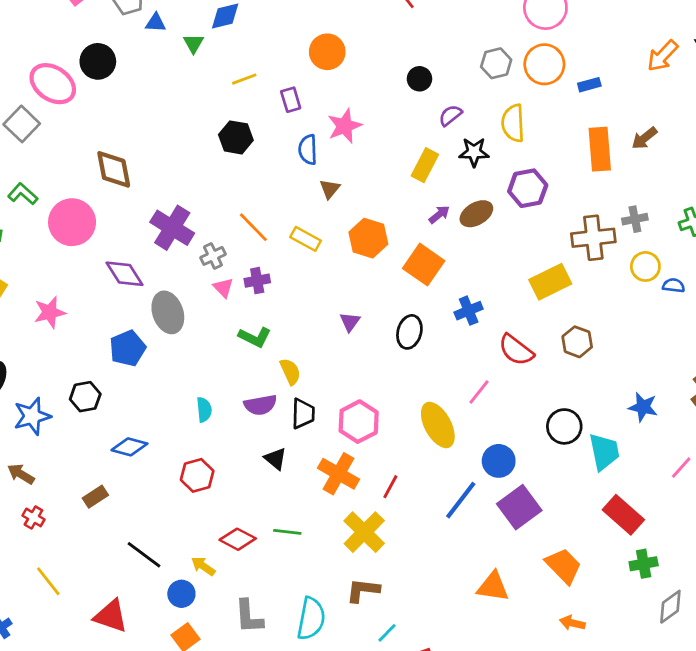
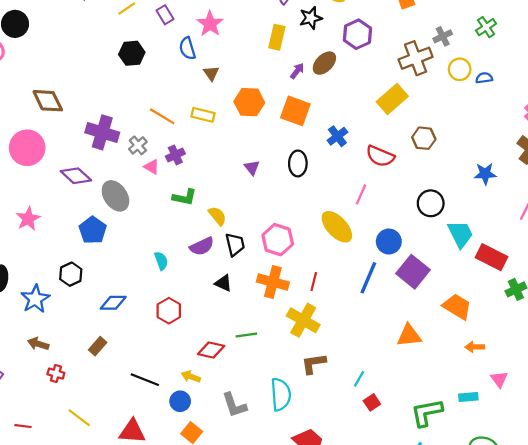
cyan trapezoid: (604, 452) -> (460, 234), moved
cyan line: (387, 633) -> (359, 379), moved

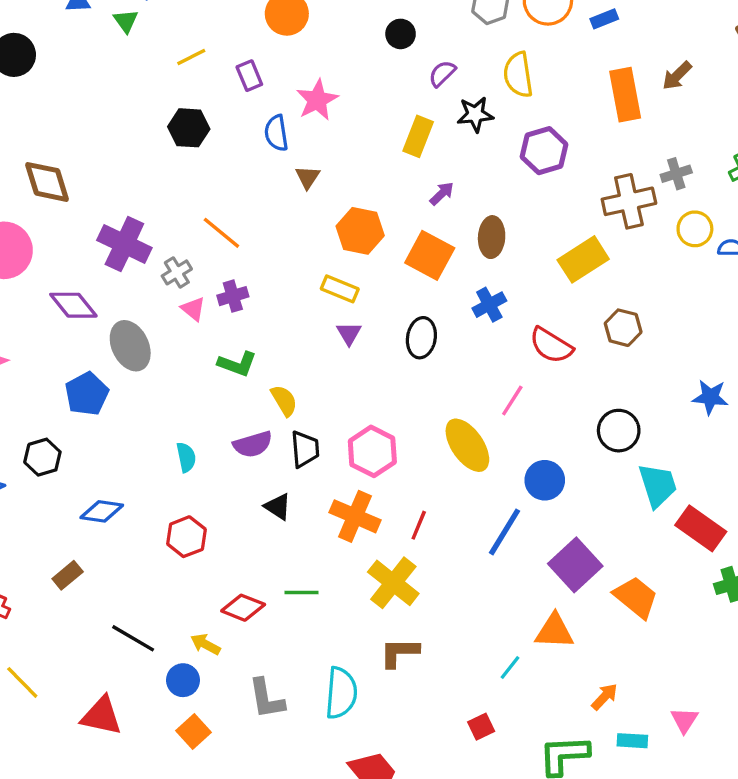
brown ellipse: (324, 63) -> (492, 237), moved, turned -50
yellow rectangle: (203, 115) -> (340, 289), moved
purple square: (413, 272) -> (575, 565), moved
orange arrow: (475, 347) -> (605, 697), moved, turned 126
cyan line: (359, 379) -> (510, 667), moved

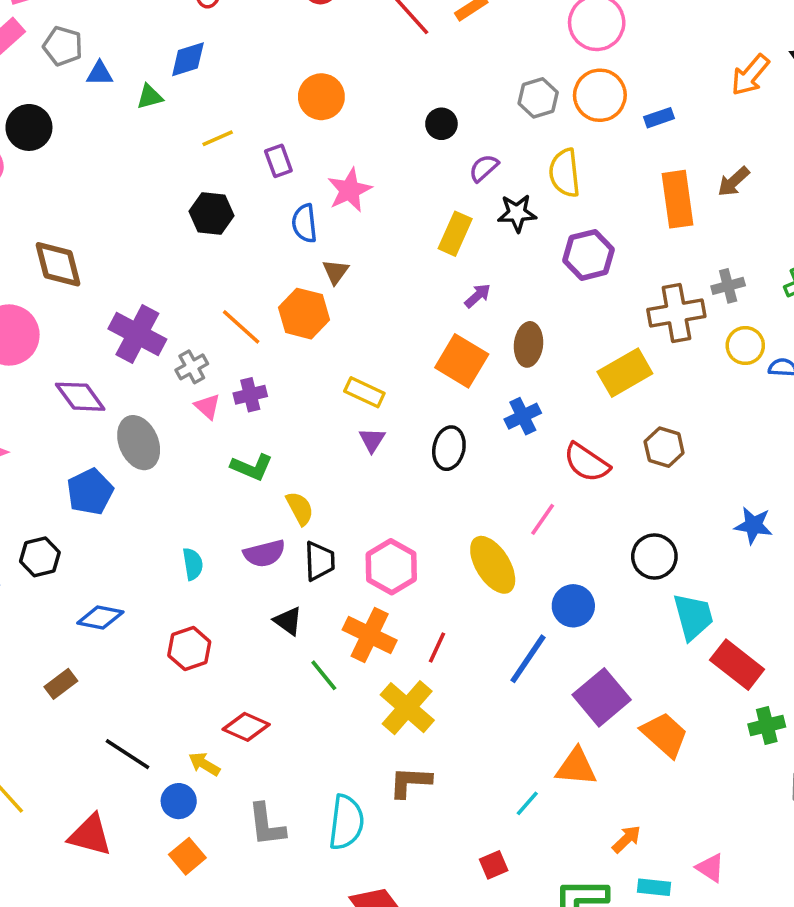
green triangle: (126, 21) -> (150, 97), turned 48
orange hexagon: (360, 231) -> (304, 314), moved
green line: (301, 593) -> (324, 675), moved, turned 48
pink triangle: (684, 720) -> (710, 868), turned -32

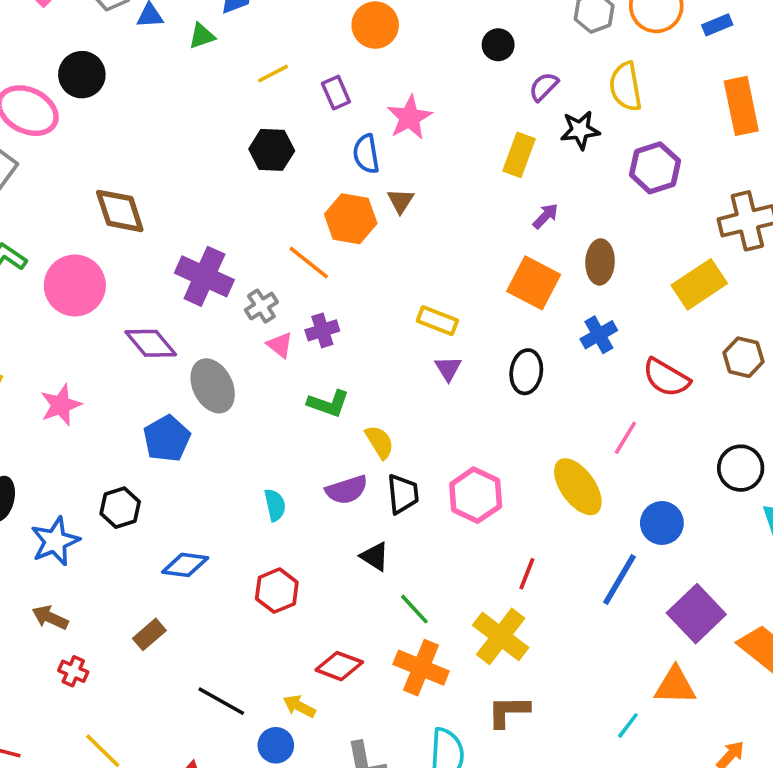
orange hexagon: (304, 314) -> (351, 219), moved
orange cross: (370, 635) -> (421, 668), moved

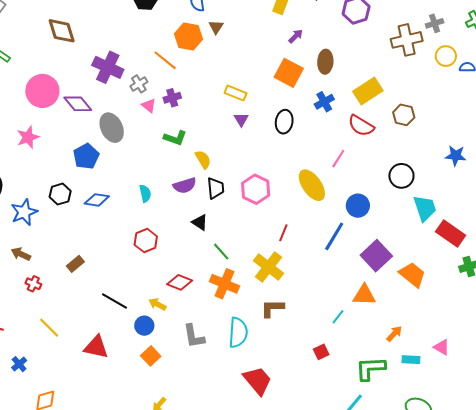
yellow rectangle: (699, 284) -> (368, 91), moved
pink circle: (75, 285) -> (42, 91), moved
blue diamond: (185, 565) -> (97, 200), moved

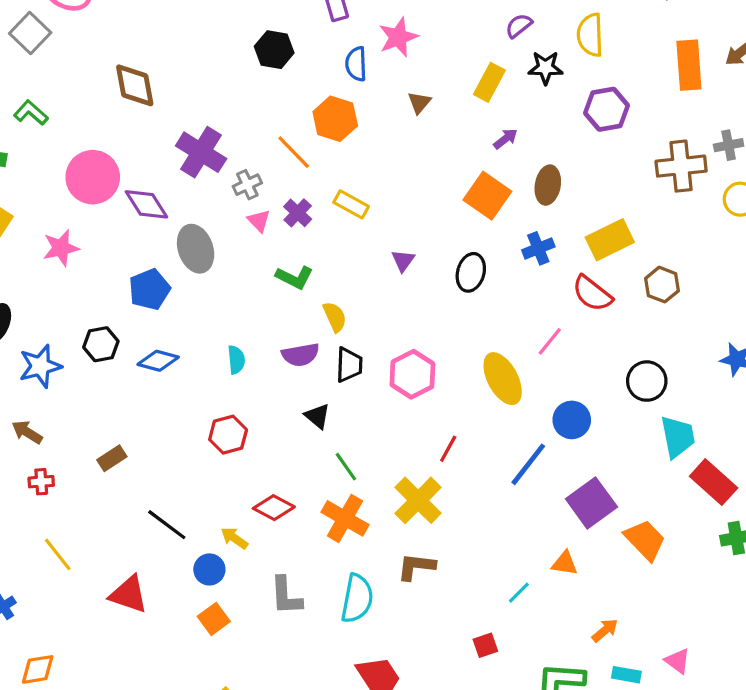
brown triangle: (216, 27) -> (419, 103), moved
yellow rectangle: (236, 93) -> (351, 204), moved
purple cross: (172, 98) -> (298, 213), turned -36
red cross: (33, 284) -> (41, 482), turned -35
orange triangle: (364, 295) -> (565, 563), size x0.7

